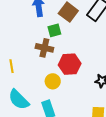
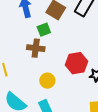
red hexagon: (70, 64) -> (77, 63), moved

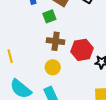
brown cross: (36, 48) -> (56, 41), moved

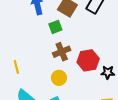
brown cross: (56, 41) -> (62, 52), turned -30

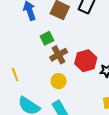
green square: (55, 27) -> (47, 38), moved

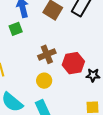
green square: (47, 38) -> (16, 29), moved

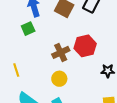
red hexagon: (73, 63) -> (85, 46), moved

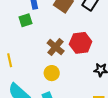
brown cross: (61, 52) -> (56, 47), turned -30

